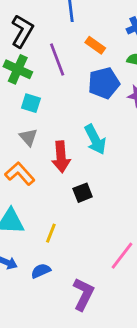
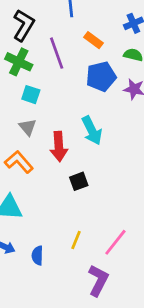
yellow line: (51, 233) -> (76, 240), moved
blue semicircle: (41, 271) -> (37, 256), turned -66
purple L-shape: (83, 294) -> (98, 280), moved

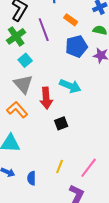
green cross: (19, 62) -> (16, 36), turned 30
cyan square: (31, 95) -> (25, 60), turned 32
gray triangle: (28, 127) -> (23, 84), size x1.5
cyan arrow: (92, 130) -> (70, 86), turned -40

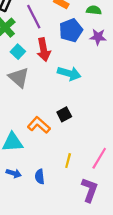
red arrow: (46, 98) -> (44, 50), moved
orange L-shape: (17, 110) -> (39, 125), moved

